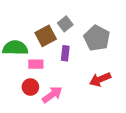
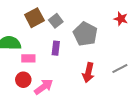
brown square: (46, 36) -> (34, 18), moved
red arrow: (100, 79) -> (88, 73), turned -54

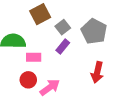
gray square: (56, 21) -> (63, 27), moved
purple rectangle: (56, 48) -> (63, 46), turned 32

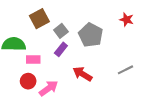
red arrow: (97, 72) -> (82, 74), moved, turned 108

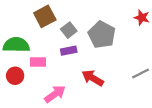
purple rectangle: (61, 49) -> (69, 51), turned 40
red circle: (28, 81) -> (15, 76), moved

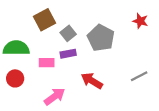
pink rectangle: (38, 62) -> (47, 63), moved

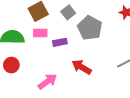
gray square: (68, 33) -> (68, 12), moved
pink rectangle: (47, 63) -> (40, 33), moved

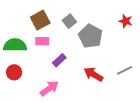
purple rectangle: (60, 42) -> (59, 60), moved, turned -32
red arrow: (81, 67) -> (93, 74), moved

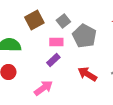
pink rectangle: (42, 41) -> (56, 42), moved

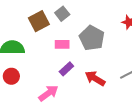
gray square: (63, 21) -> (62, 14), moved
purple rectangle: (53, 60) -> (66, 69), moved

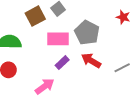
pink rectangle: (62, 44) -> (58, 39), size x1.5
red arrow: (95, 78) -> (91, 61), moved

